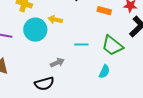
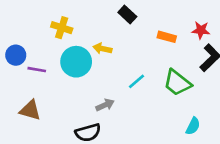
cyan line: (81, 45) -> (137, 81), turned -40
cyan semicircle: (104, 72) -> (193, 126), moved

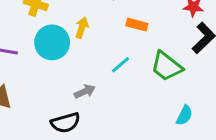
orange rectangle: (167, 37) -> (137, 25), moved
yellow arrow: (102, 49) -> (82, 28), turned 96

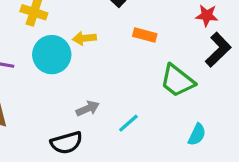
yellow arrow: (82, 28) -> (84, 38), turned -114
cyan line: (120, 65) -> (128, 123), moved

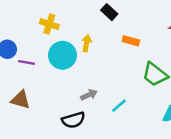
yellow arrow: (84, 38) -> (87, 43), turned 105

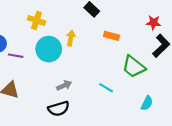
gray arrow: (89, 95) -> (64, 85), moved
cyan line: (119, 106) -> (106, 88), moved, turned 72

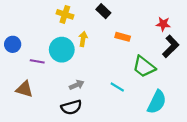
yellow cross: (37, 20) -> (65, 14), moved
purple line: (16, 56) -> (37, 61), moved
cyan semicircle: (147, 103) -> (157, 102), size x1.6

